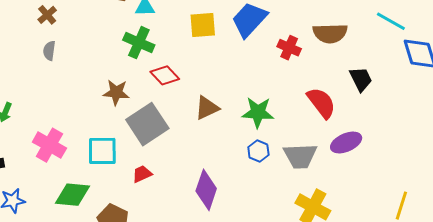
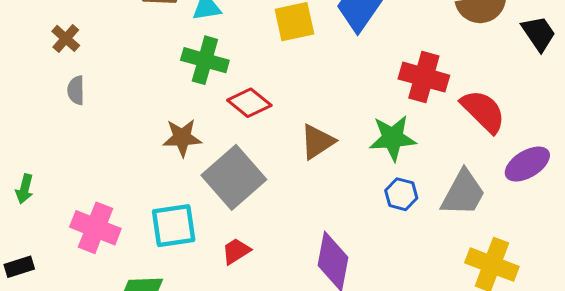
red cross: (289, 48) -> (424, 77), moved, size x1.4
black trapezoid: (361, 79) -> (539, 33), moved
gray trapezoid: (300, 156) -> (463, 193), turned -51

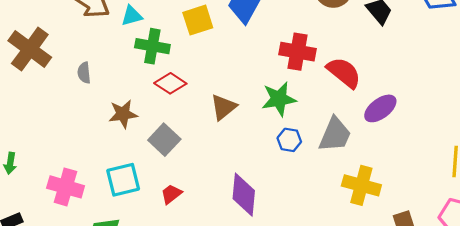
brown cross: (66, 38) -> (30, 49), size x2.0
green cross: (205, 60) -> (152, 46), moved
gray semicircle: (76, 90) -> (84, 73), moved
gray square: (234, 177) -> (164, 140), size x0.7

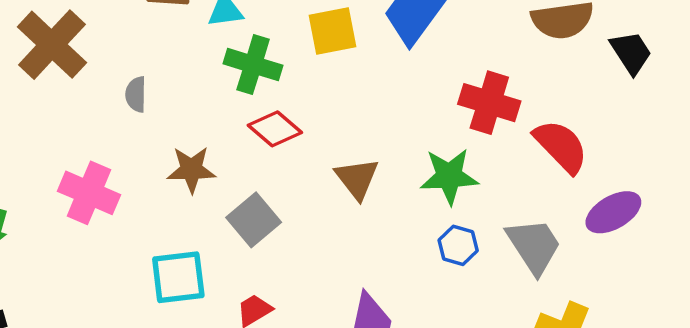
brown triangle: (223, 107) -> (357, 179), turned -36
gray trapezoid: (335, 135) -> (534, 246), turned -63
pink cross: (66, 187) -> (89, 193), moved

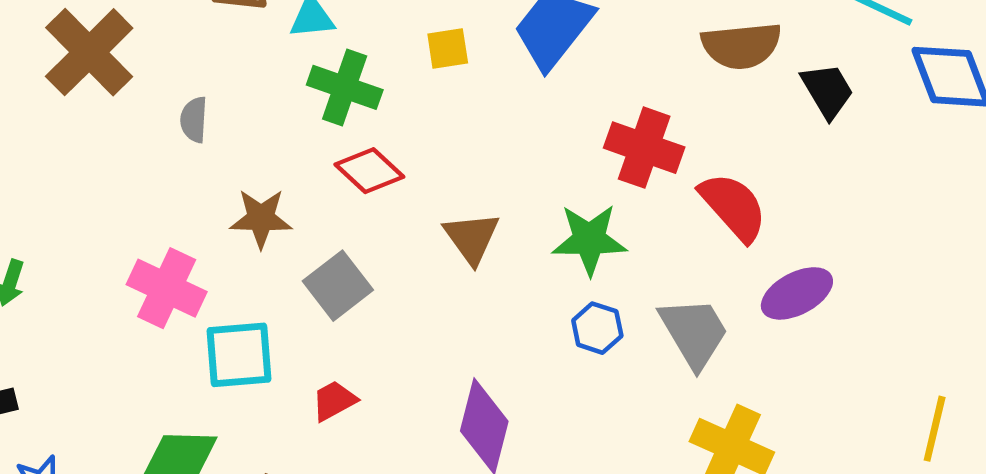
yellow square: (333, 31) -> (448, 48), size x0.7
pink cross: (89, 193) -> (167, 288), moved

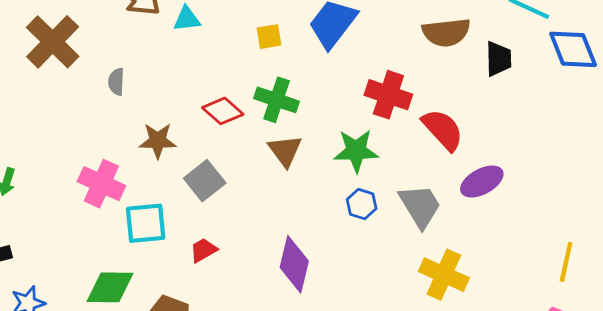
green cross: (345, 87) -> (277, 100), moved
black trapezoid: (827, 91) -> (498, 59), turned 30

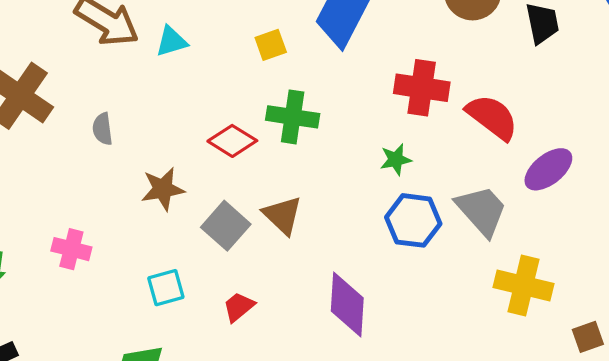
brown triangle: (285, 151) -> (282, 215), moved
green star: (356, 151) -> (396, 160), size x0.6
pink cross: (101, 184) -> (71, 249), moved, size x0.7
blue hexagon: (362, 204) -> (413, 220), size x1.5
cyan square: (146, 223) -> (166, 288), size x0.7

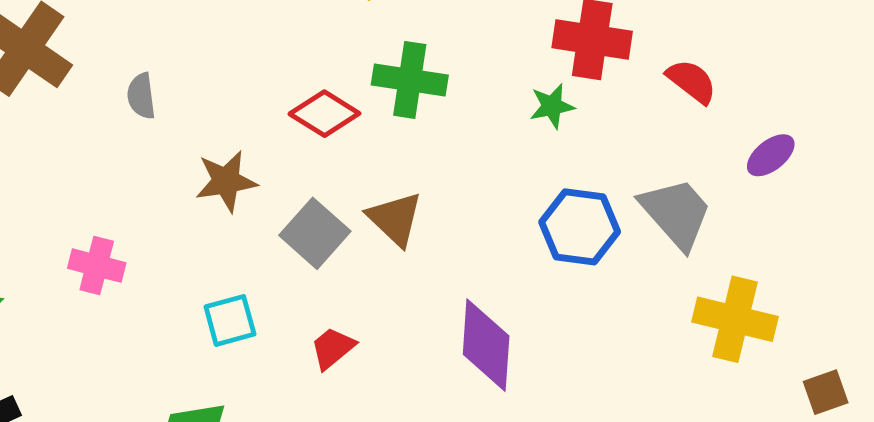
red semicircle: (492, 117) -> (692, 81), size x0.7
green star: (396, 160) -> (552, 106), moved
purple ellipse: (548, 169) -> (771, 155), size x0.7

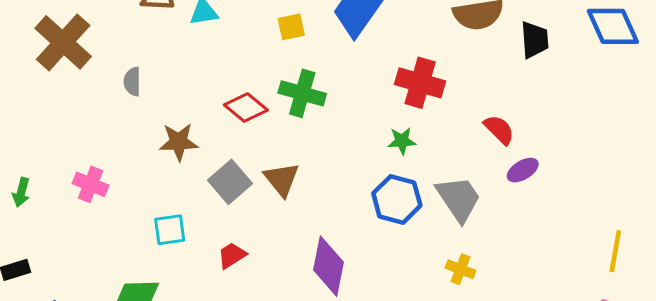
red semicircle: (692, 81) -> (499, 130), moved
green star: (552, 106) -> (402, 141), moved
yellow cross: (735, 319) -> (461, 269), moved, size x0.6

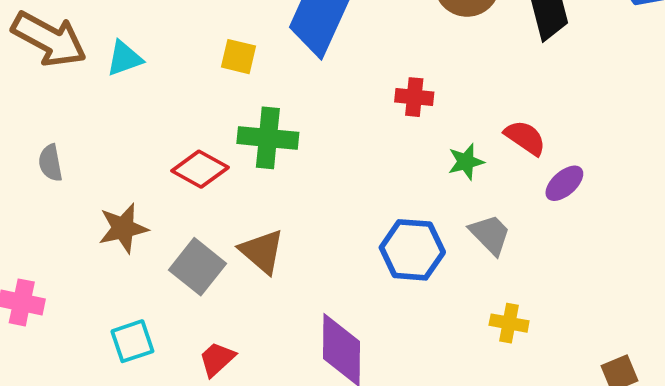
yellow square: (291, 27) -> (239, 57), turned 36
red cross: (420, 83) -> (414, 97), size x0.6
green star: (402, 141) -> (466, 162), moved
gray trapezoid: (459, 199) -> (490, 234), size x0.7

